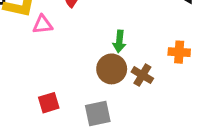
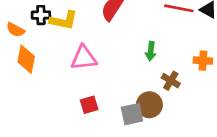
pink triangle: (43, 24) -> (84, 58), moved, size x1.5
brown circle: (112, 69) -> (149, 105), moved

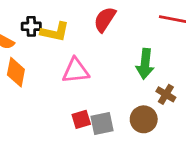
green arrow: (151, 51) -> (145, 64), size x1.5
gray square: (132, 114) -> (102, 124), moved

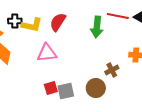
red semicircle: (105, 19) -> (58, 22), moved
green arrow: (145, 64) -> (97, 27), moved
brown cross: (166, 94) -> (112, 70), turned 32

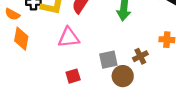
gray square: (66, 91) -> (108, 60), moved

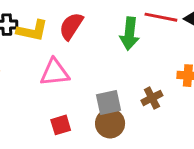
brown circle: (123, 76) -> (110, 123), moved

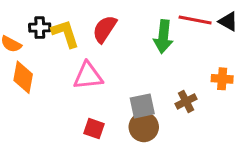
yellow L-shape: (32, 31) -> (65, 34), turned -120
red square: (61, 125) -> (94, 129), turned 36

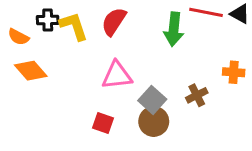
pink triangle: (88, 76) -> (117, 75), moved
orange diamond: (23, 77) -> (31, 71), turned -52
gray square: (142, 106) -> (152, 100), turned -36

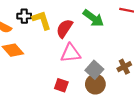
red semicircle: (114, 22) -> (64, 28), moved
green arrow: (174, 29) -> (93, 18), moved, turned -60

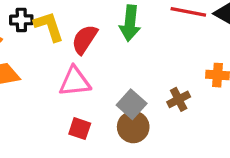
green arrow: (93, 18) -> (130, 23), turned 60
pink triangle: (71, 53) -> (75, 82), moved

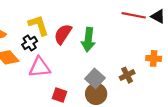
black cross: (21, 20) -> (30, 43), moved, turned -32
green arrow: (130, 23) -> (88, 40), moved
pink triangle: (75, 82) -> (40, 67), moved

